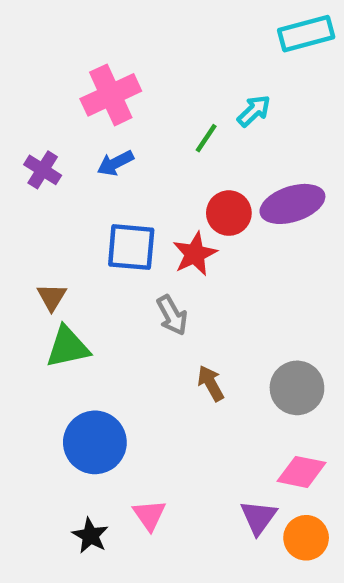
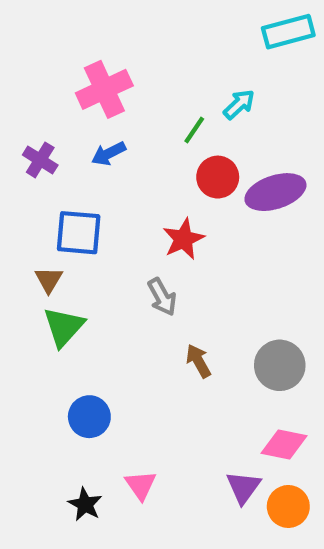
red circle: (229, 213) -> (218, 177), moved
blue square: (131, 247) -> (79, 233), moved
green triangle: (68, 347) -> (64, 327), turned -36
blue circle: (95, 442) -> (89, 417), size x0.7

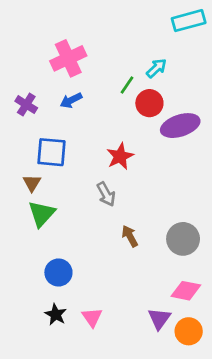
red circle: (218, 177) -> (149, 103), moved
black star: (85, 504) -> (56, 314), moved

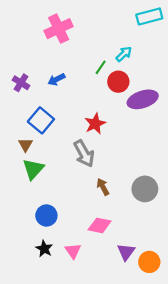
pink cross: (68, 58) -> (59, 29), moved
blue square: (51, 152) -> (41, 120), turned 35
gray arrow: (106, 194) -> (84, 154), size x1.4
pink diamond: (186, 291) -> (100, 225), moved

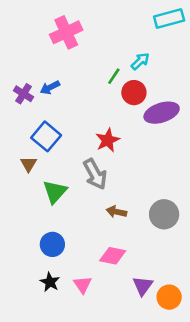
blue arrow: (56, 79) -> (50, 88), moved
green triangle: (33, 169) -> (55, 192), moved
brown arrow: (103, 187) -> (116, 212), turned -49

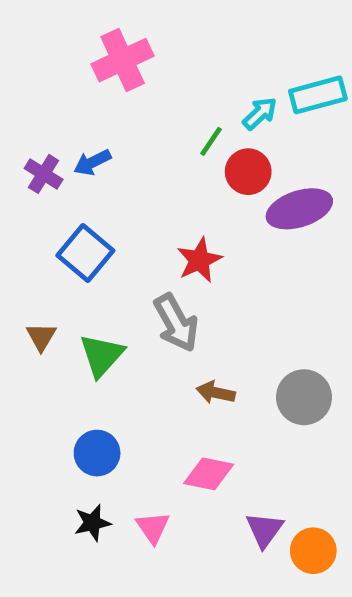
cyan rectangle: (169, 18) -> (318, 95), moved
brown triangle: (29, 164) -> (41, 337), moved
black star: (50, 282) -> (92, 523), turned 30

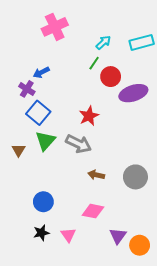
cyan arrow: (260, 114) -> (103, 42), moved
purple cross: (44, 174) -> (27, 89), moved
gray arrow: (176, 323) -> (79, 144), turned -35
green triangle: (102, 355) -> (45, 141), moved

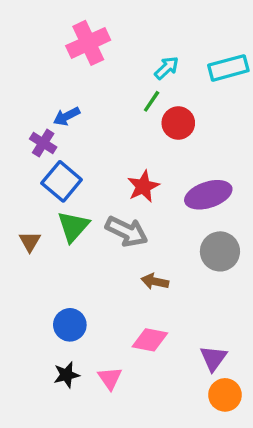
purple ellipse: (133, 93) -> (208, 195), moved
gray circle: (135, 177) -> (220, 251), moved
purple triangle: (118, 236) -> (213, 358), moved

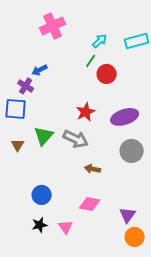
blue square: (62, 181) -> (16, 109), moved, turned -35

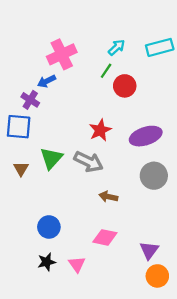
pink cross: (53, 26) -> (62, 54), moved

